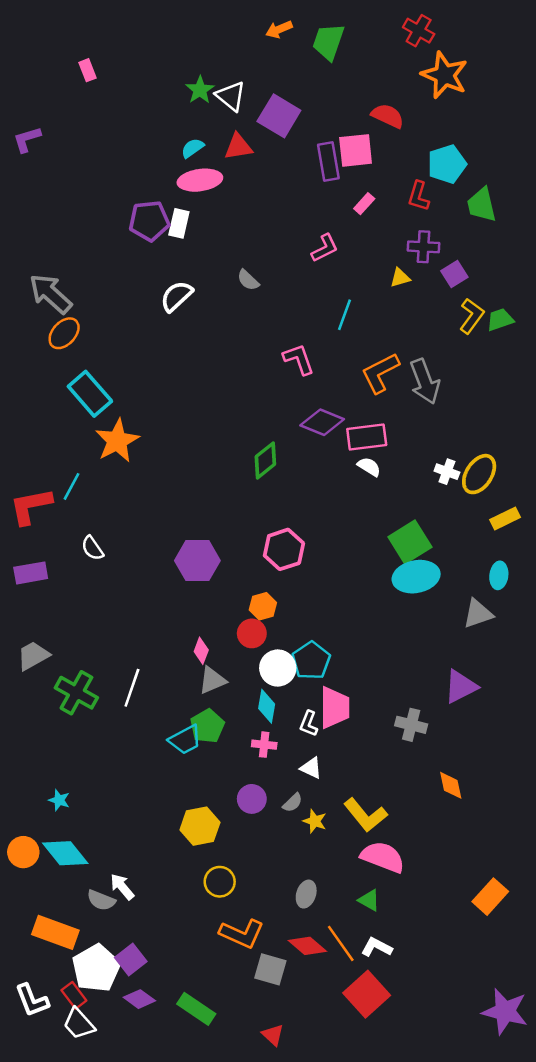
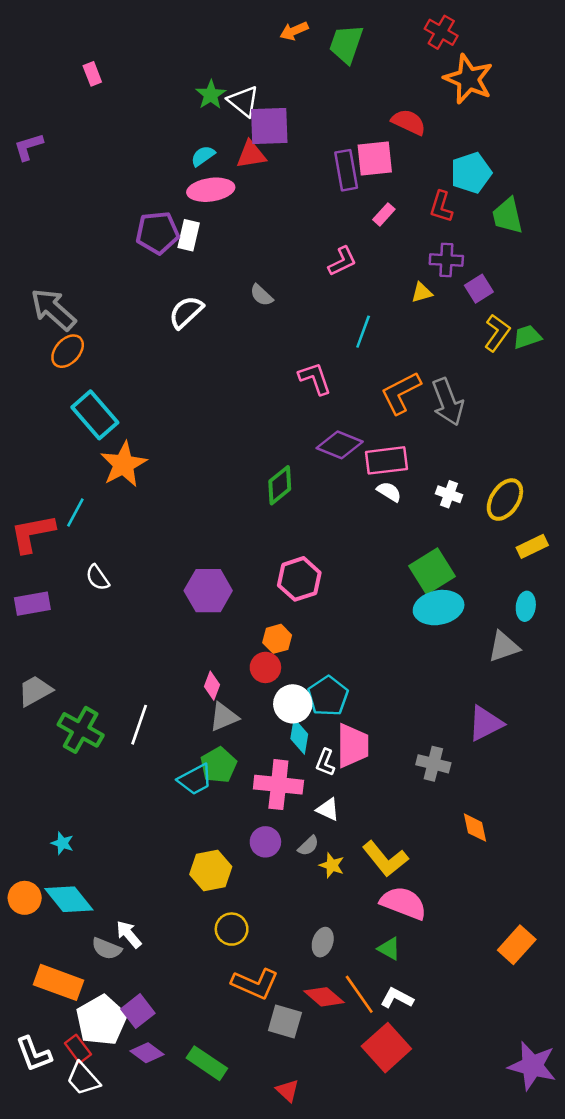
purple square: (279, 116) -> (269, 126), moved, turned -33
white cross: (447, 472) -> (449, 494), moved
cyan diamond: (267, 706) -> (299, 736), moved
pink cross: (264, 745) -> (278, 785), size x1.8

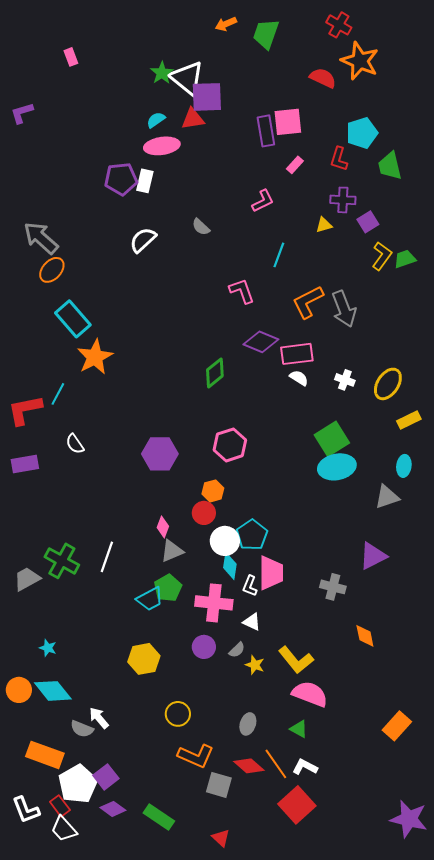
white triangle: (243, 101) -> (187, 78), size x1.4
red semicircle: (409, 122) -> (323, 78), moved
gray trapezoid: (35, 691) -> (27, 579), moved
yellow hexagon: (211, 871) -> (144, 659), moved

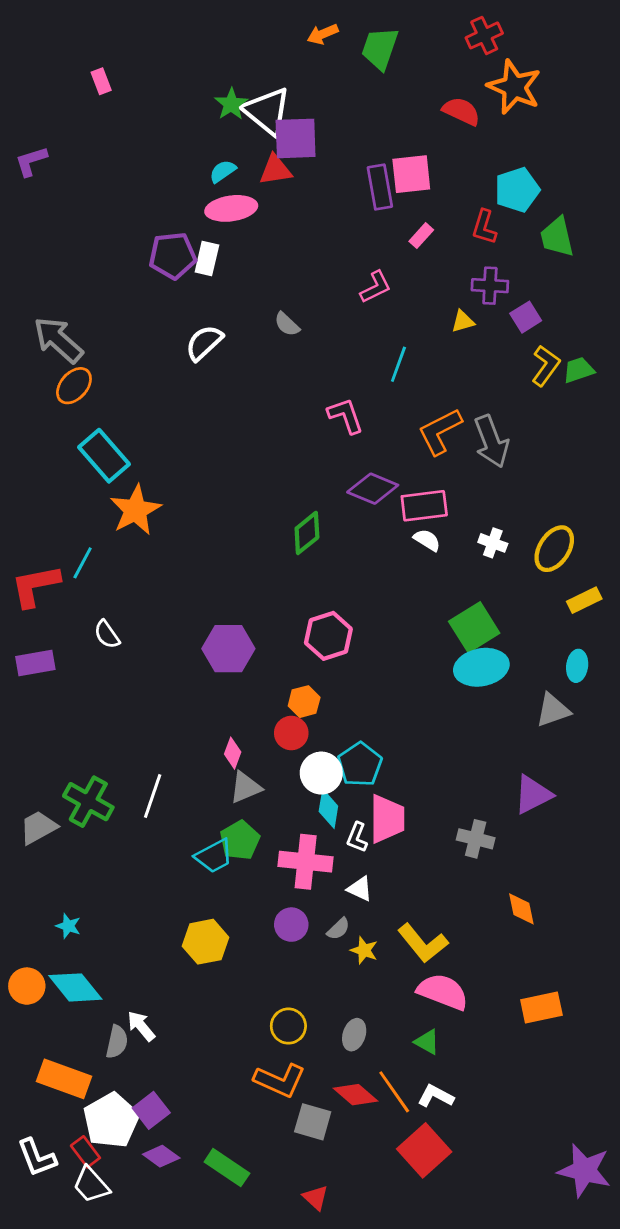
red cross: (339, 25) -> (484, 35), turned 35
yellow circle: (178, 714) -> (288, 1026), moved
orange rectangle: (397, 726) -> (541, 1007), moved, turned 36
gray semicircle: (82, 729) -> (117, 1042), turned -100

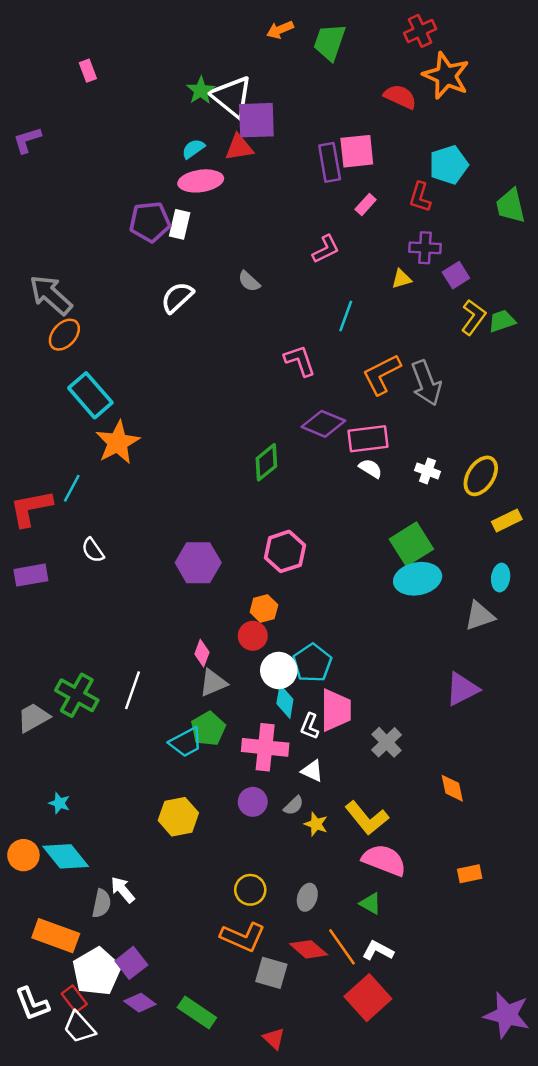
green trapezoid: (557, 237) -> (511, 206), moved
gray cross: (476, 839) -> (387, 742), moved, turned 32
orange rectangle: (541, 1007) -> (470, 874), size x0.7

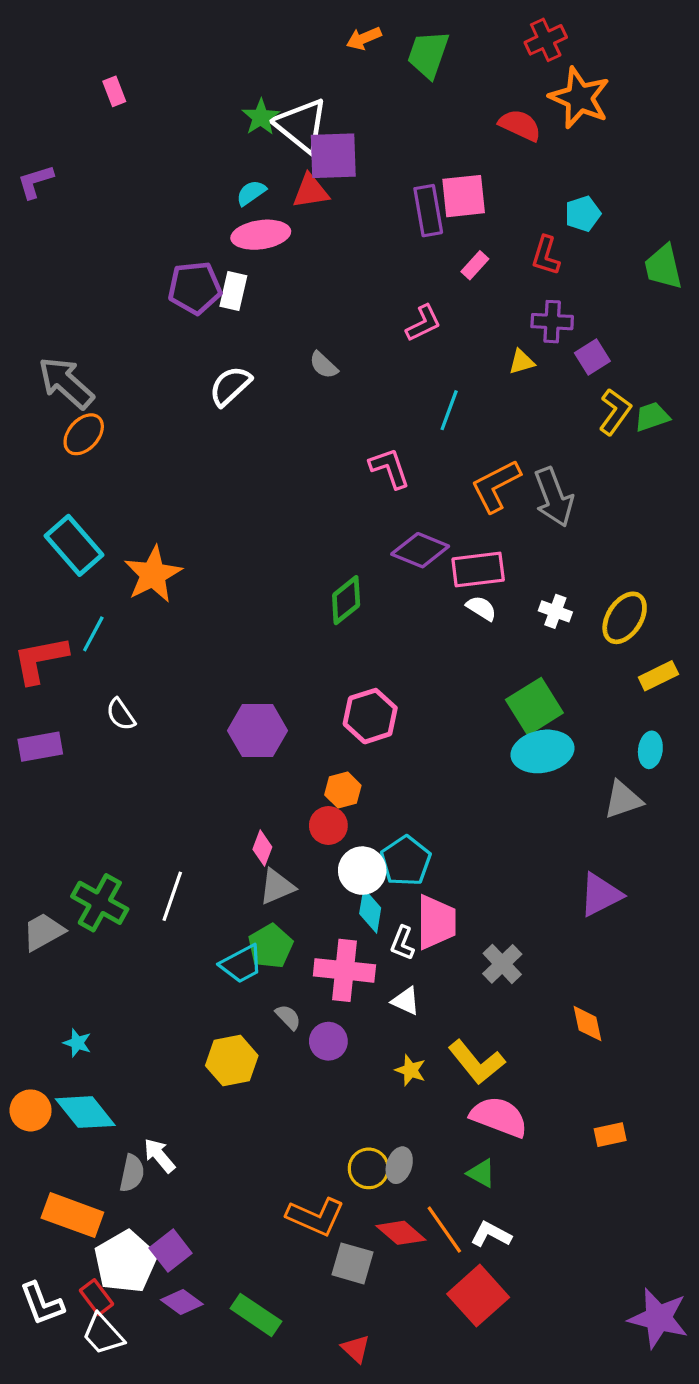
cyan pentagon: (449, 165) -> (583, 214), size x0.7
cyan rectangle: (90, 395) -> (74, 545), moved
gray semicircle: (294, 806) -> (288, 1017), moved, turned -90
yellow circle: (250, 890) -> (369, 1168), moved

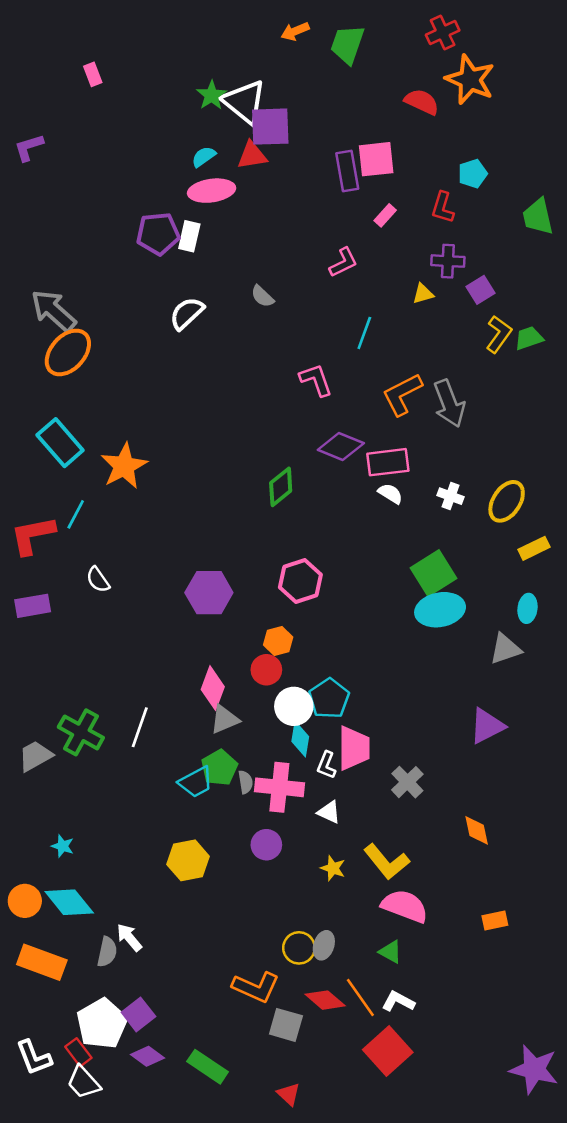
orange ellipse: (84, 434) -> (68, 352), size x1.4
pink diamond: (262, 848) -> (213, 688), size x1.5
gray semicircle: (288, 1017) -> (245, 782), moved, turned 35
orange rectangle: (72, 1215) -> (42, 962), moved

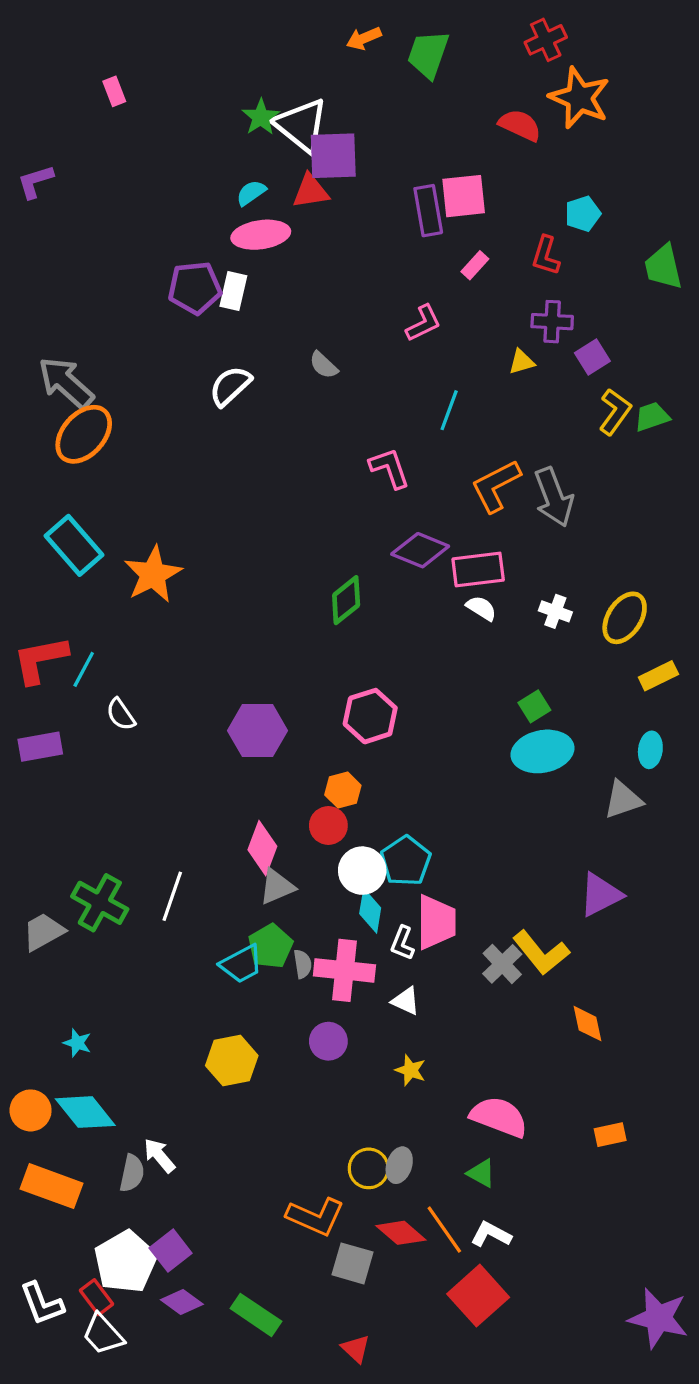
cyan line: (76, 514) -> (84, 669), moved
green square: (433, 573) -> (534, 706), size x0.6
yellow L-shape: (386, 862) -> (541, 953), moved

